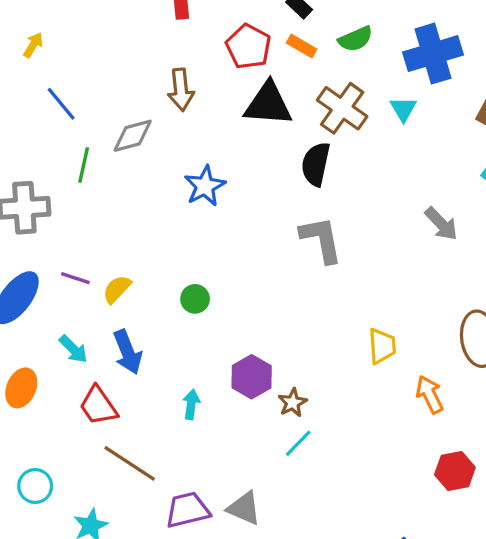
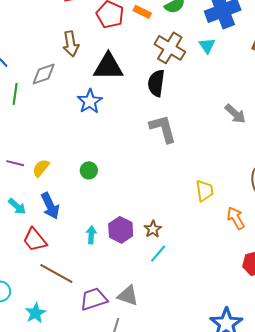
black triangle: (268, 104) -> (108, 67), moved
purple hexagon: (252, 377) -> (121, 230), moved

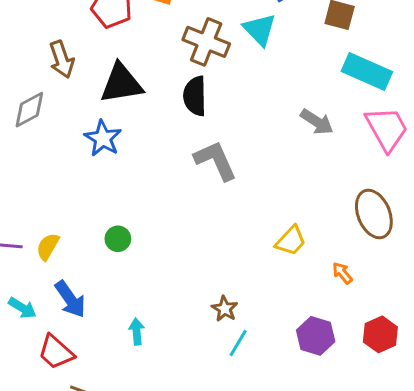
cyan triangle: (207, 46) -> (260, 30), size x1.4
yellow trapezoid: (205, 191) -> (291, 241), turned 60
orange arrow: (236, 218) -> (342, 273), size x0.7
purple hexagon: (121, 230) -> (316, 336), moved

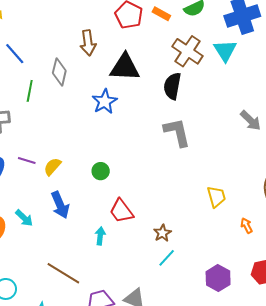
gray diamond: (29, 110) -> (59, 72), turned -60
yellow trapezoid: (291, 241) -> (216, 197), turned -70
cyan arrow: (22, 308) -> (24, 218), moved
purple hexagon: (316, 336) -> (218, 278), moved
red trapezoid: (56, 352) -> (121, 211), moved

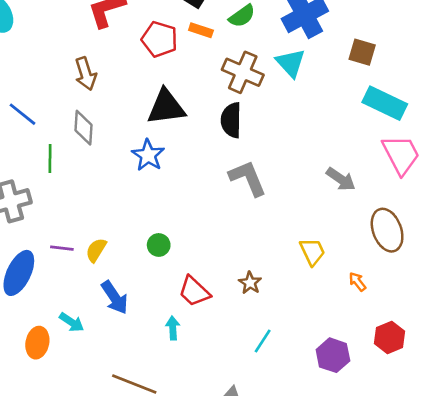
brown arrow: (88, 43) -> (86, 74), moved
gray arrow: (251, 120) -> (341, 179), moved
brown star: (162, 233) -> (250, 283), moved

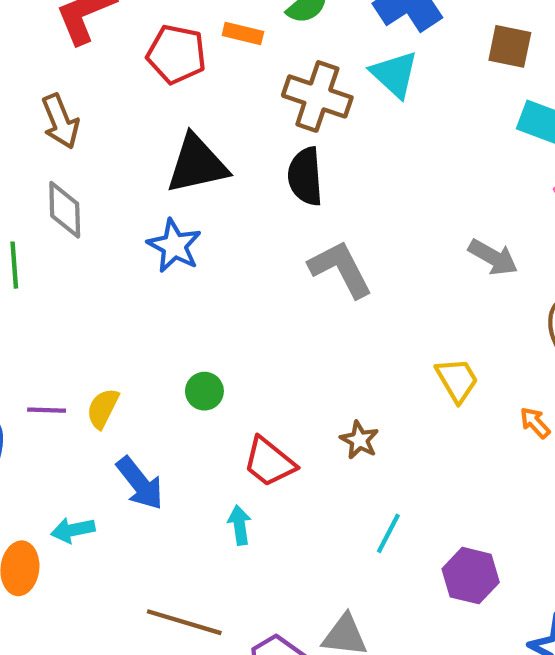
cyan arrow: (72, 322) -> (73, 530), turned 140
purple hexagon: (333, 355) -> (471, 576), moved

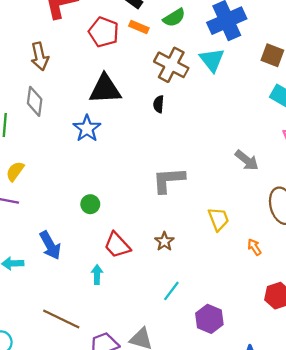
black semicircle: (305, 176) -> (159, 104), size x0.6
gray L-shape: (341, 269) -> (169, 180), moved, turned -76
yellow semicircle: (103, 408) -> (15, 171), moved

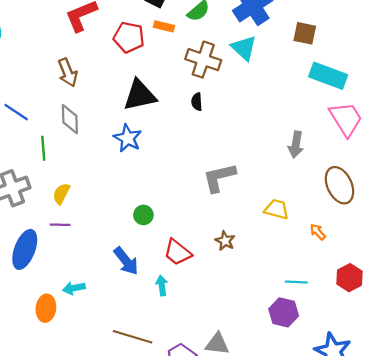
gray arrow: (247, 160) -> (296, 145), turned 70
yellow trapezoid: (218, 219) -> (277, 209), turned -45
blue arrow: (50, 245) -> (126, 261), moved
cyan line: (171, 291) -> (296, 282), moved, turned 65

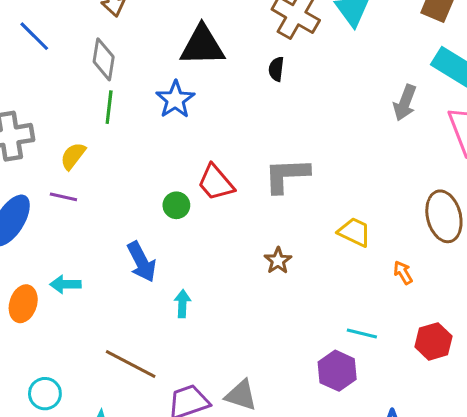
gray arrow: (296, 145) -> (405, 103), moved
green line: (43, 148) -> (109, 107), moved
red trapezoid: (178, 252) -> (216, 183), moved

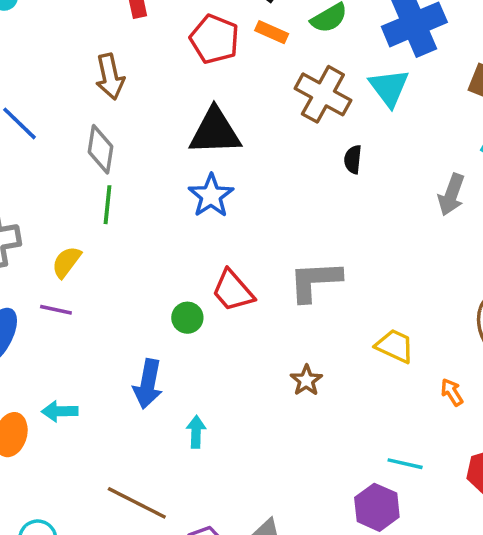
black semicircle: (276, 69) -> (353, 159), moved
blue star: (175, 100) -> (211, 196), moved
blue arrow: (142, 262) -> (148, 384), turned 39

